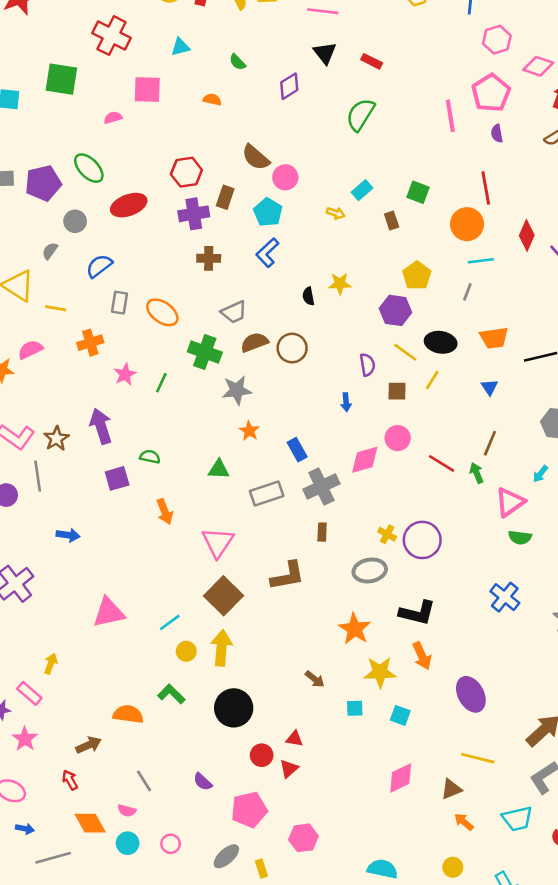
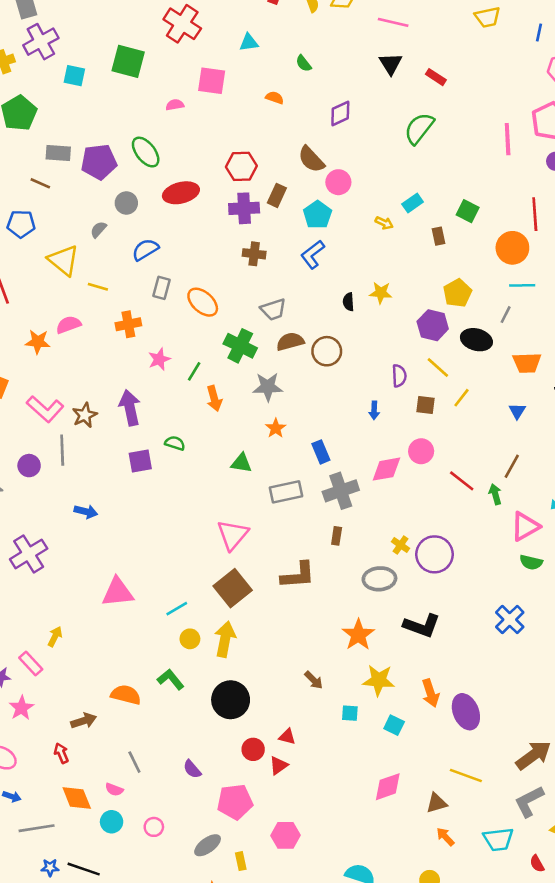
purple diamond: (289, 86) -> (340, 113), moved
black ellipse: (441, 342) -> (476, 340), moved
orange arrow: (165, 512) -> (214, 399), moved
orange arrow: (422, 656) -> (430, 693), moved

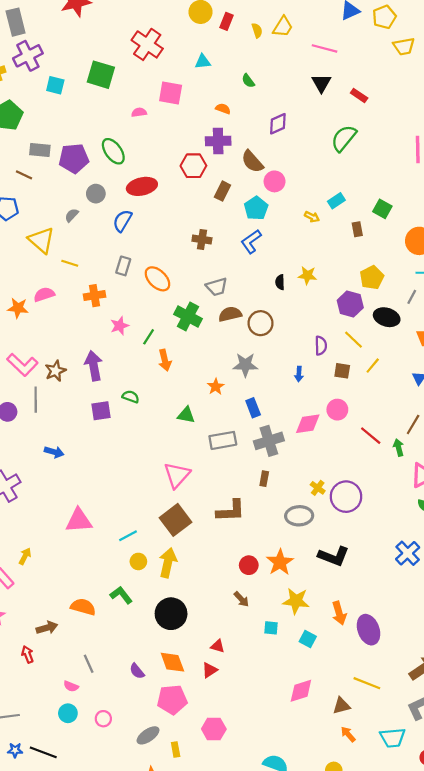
purple cross: (244, 208) -> (218, 141), moved
blue semicircle: (145, 250) -> (122, 221), moved, turned -30
gray star: (268, 387) -> (245, 365), moved
red circle: (253, 749) -> (249, 565), moved
orange diamond: (77, 798) -> (172, 662), moved

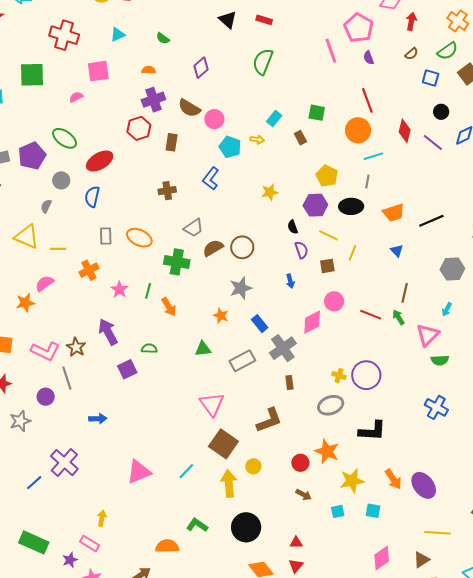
cyan pentagon: (256, 208) -> (230, 147), moved
black semicircle: (280, 282) -> (293, 227), moved
yellow circle: (138, 561) -> (253, 466), moved

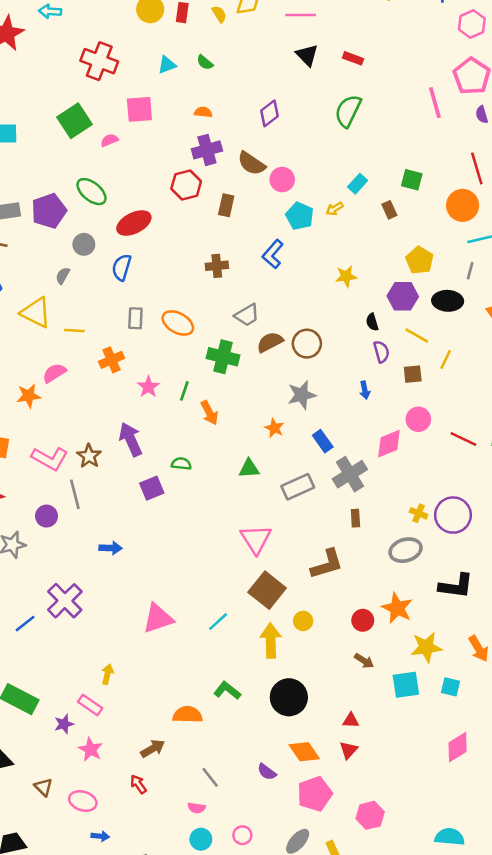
green semicircle: (163, 38) -> (205, 62), moved
green square: (32, 75) -> (74, 121), moved, turned -36
yellow arrow: (257, 140) -> (335, 209), turned 136
cyan square: (338, 511) -> (406, 685), size x1.6

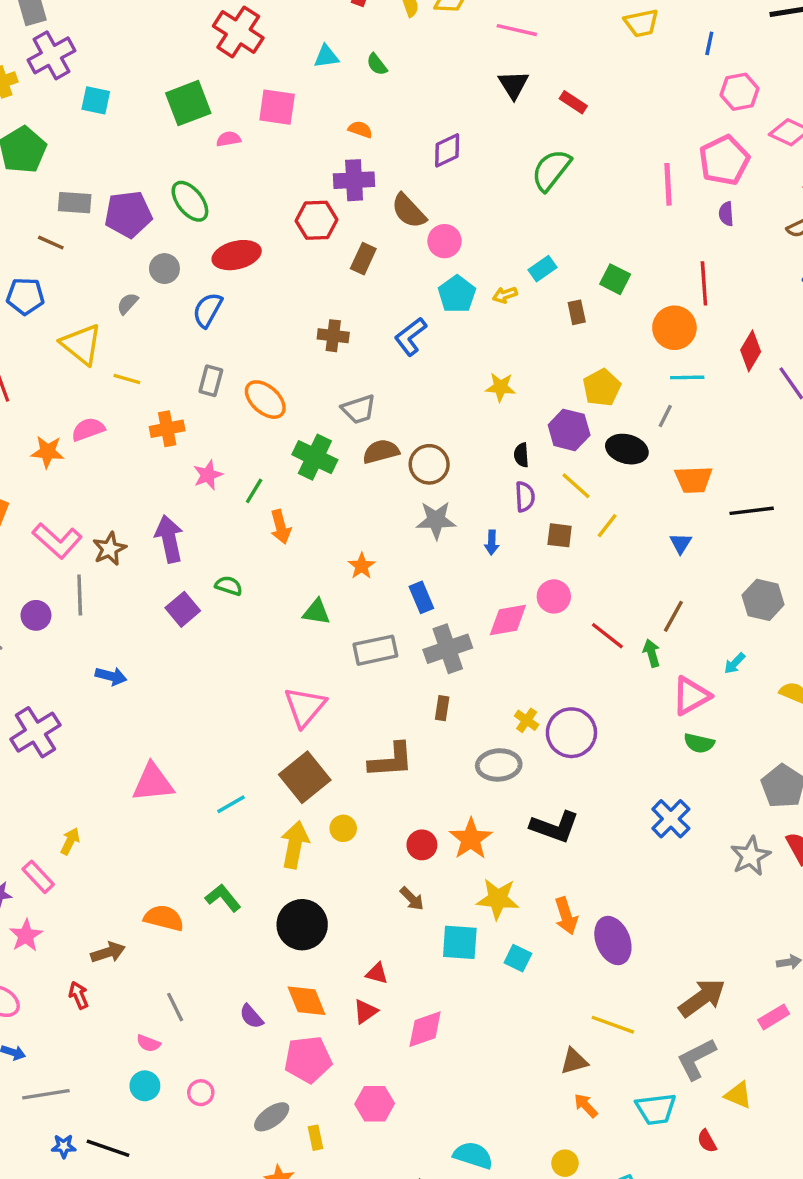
gray star: (302, 395) -> (436, 520), moved
purple square: (152, 488) -> (183, 609), turned -30
pink diamond: (458, 747) -> (425, 1029), moved

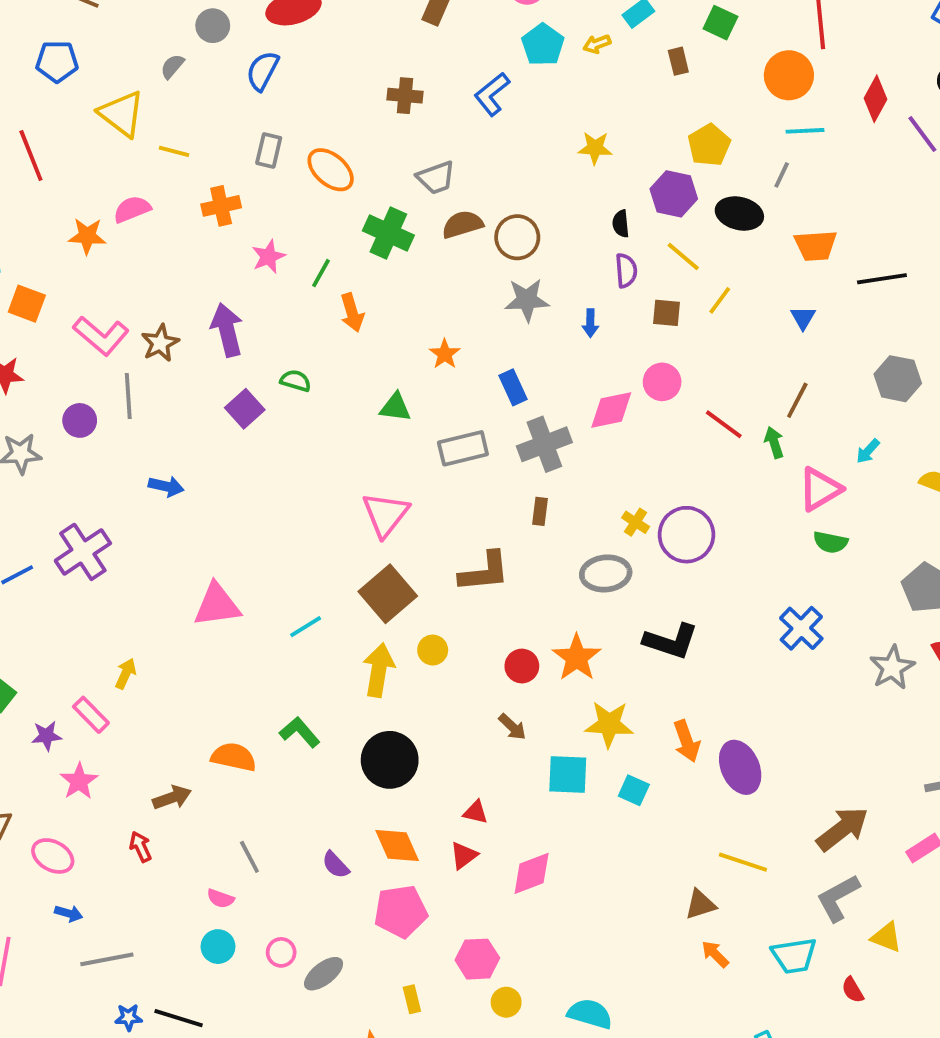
gray ellipse: (272, 1117) -> (324, 974), moved
yellow circle: (565, 1163) -> (506, 1002), moved

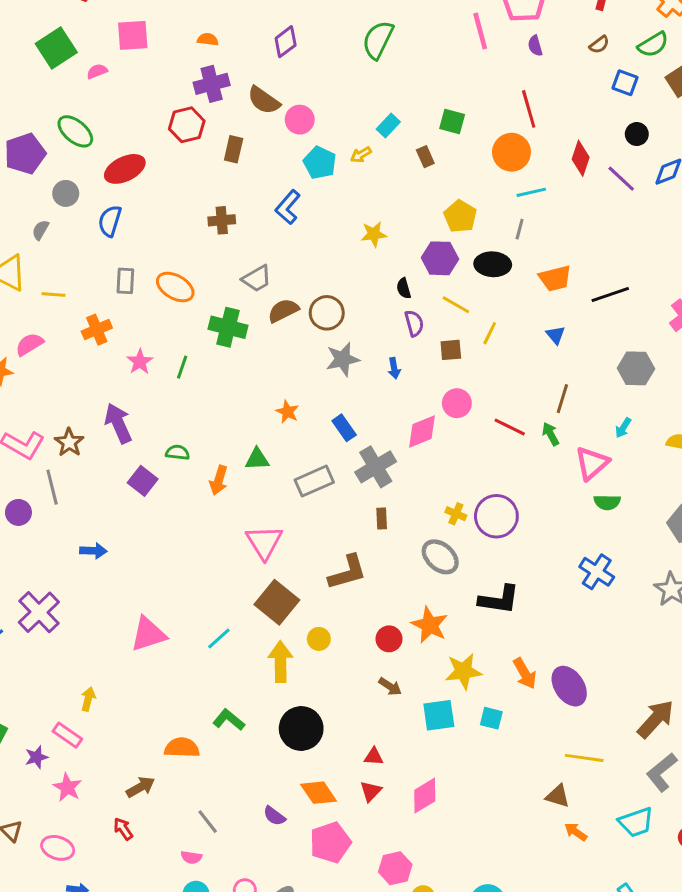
orange arrow: (352, 313) -> (219, 480), moved, turned 44
gray ellipse: (606, 573) -> (440, 557), turned 57
brown triangle: (700, 904) -> (558, 796), turned 45

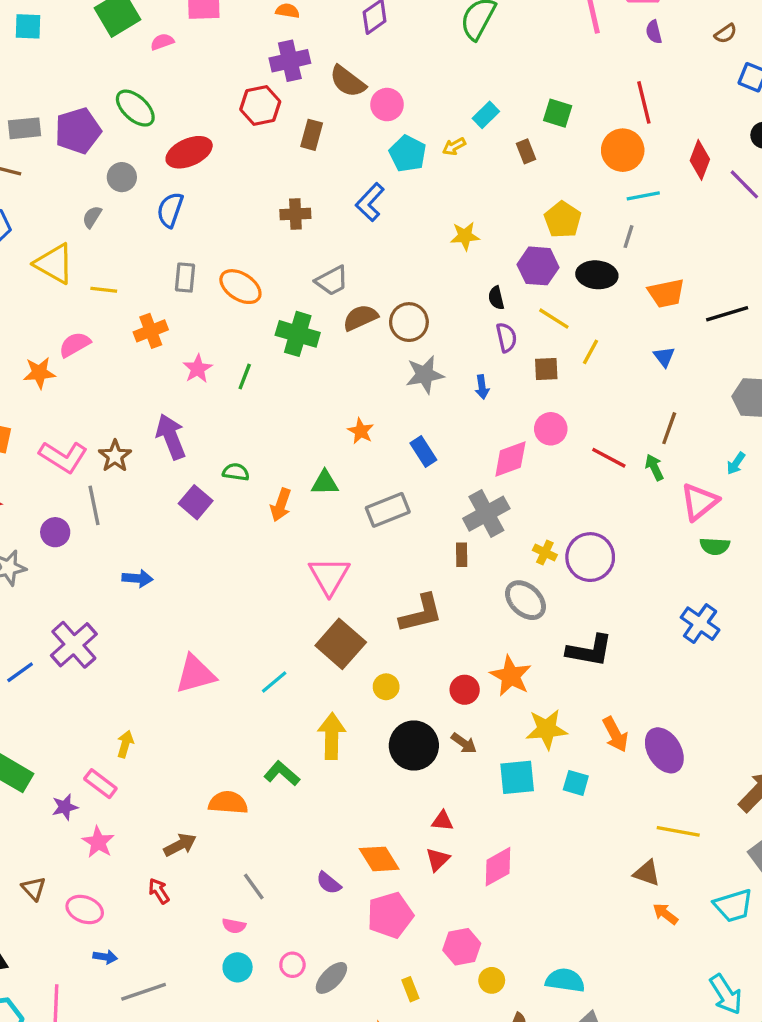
gray cross: (376, 467) -> (486, 514), moved
yellow arrow: (280, 662) -> (332, 736), moved
black circle: (301, 728) -> (414, 746), moved

